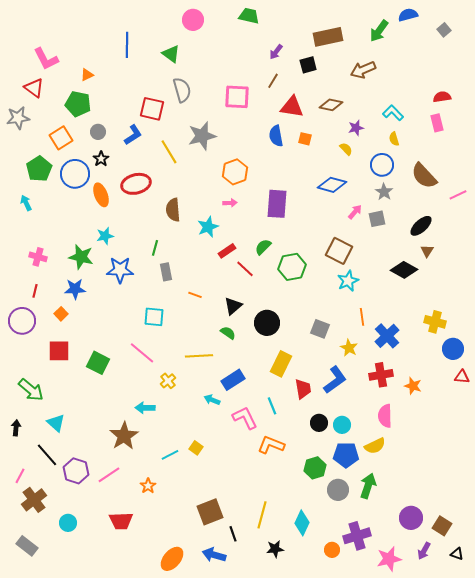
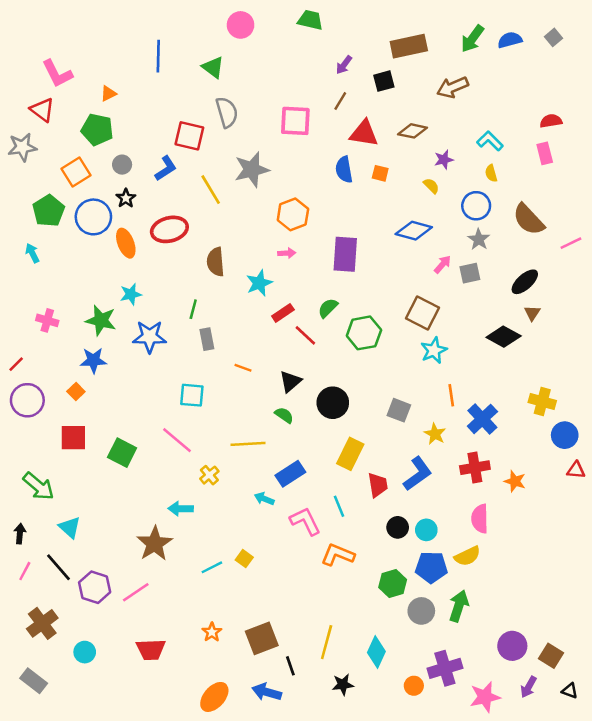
blue semicircle: (408, 15) -> (510, 40), moved
red line: (35, 291) -> (16, 364), moved, turned 32
pink line: (20, 476) -> (25, 571), moved
orange star: (148, 486) -> (212, 632), moved

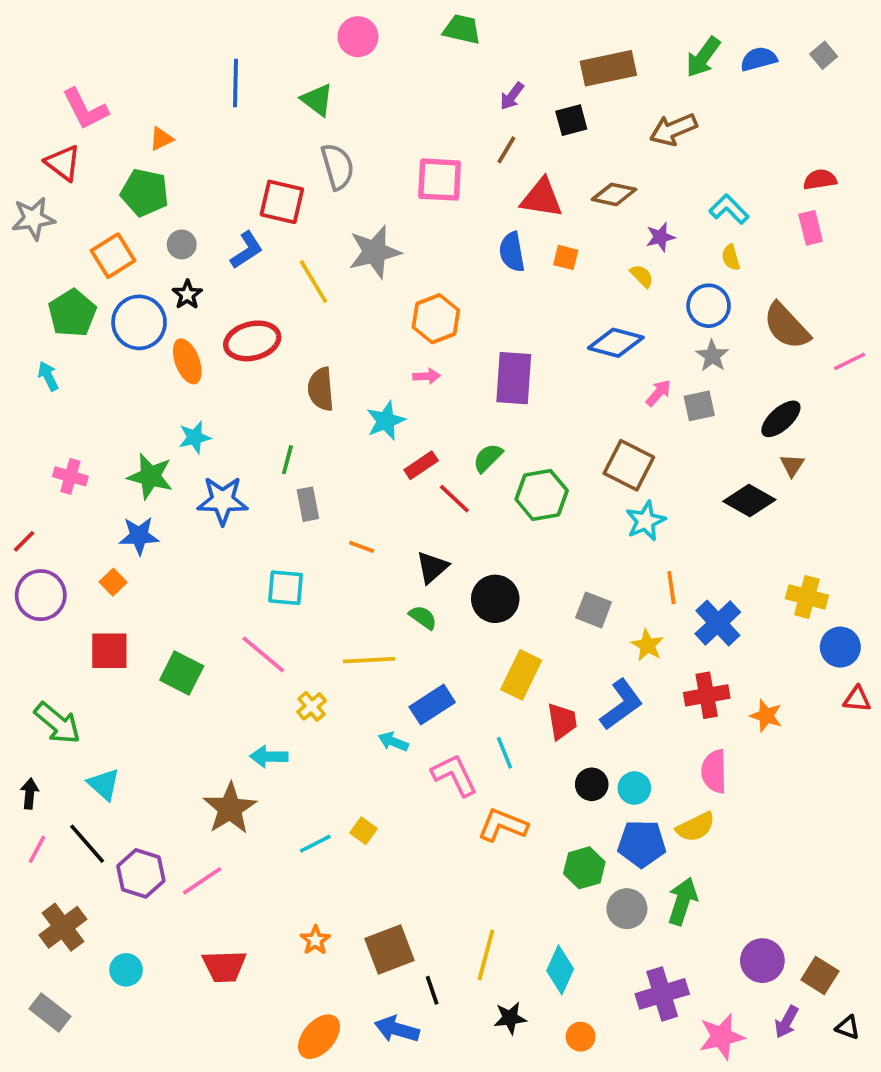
orange circle: (414, 686) -> (581, 1037), moved

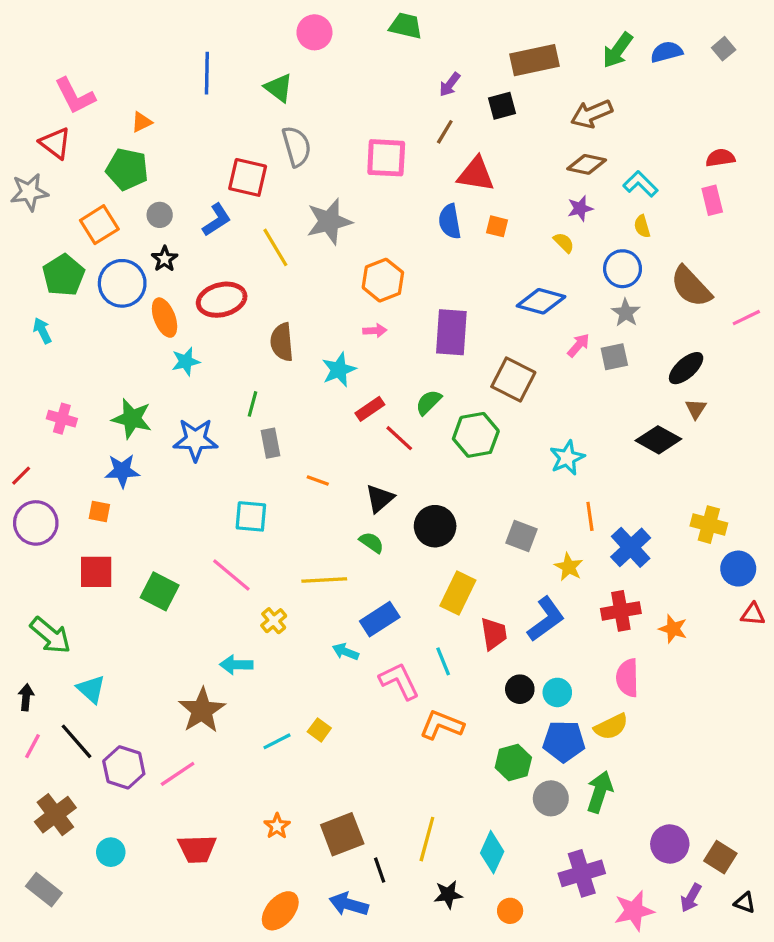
brown diamond: (614, 194) -> (587, 164), moved
cyan star: (195, 437) -> (186, 362), moved
brown square: (629, 465) -> (513, 380), moved
orange square: (113, 582) -> (99, 512), turned -35

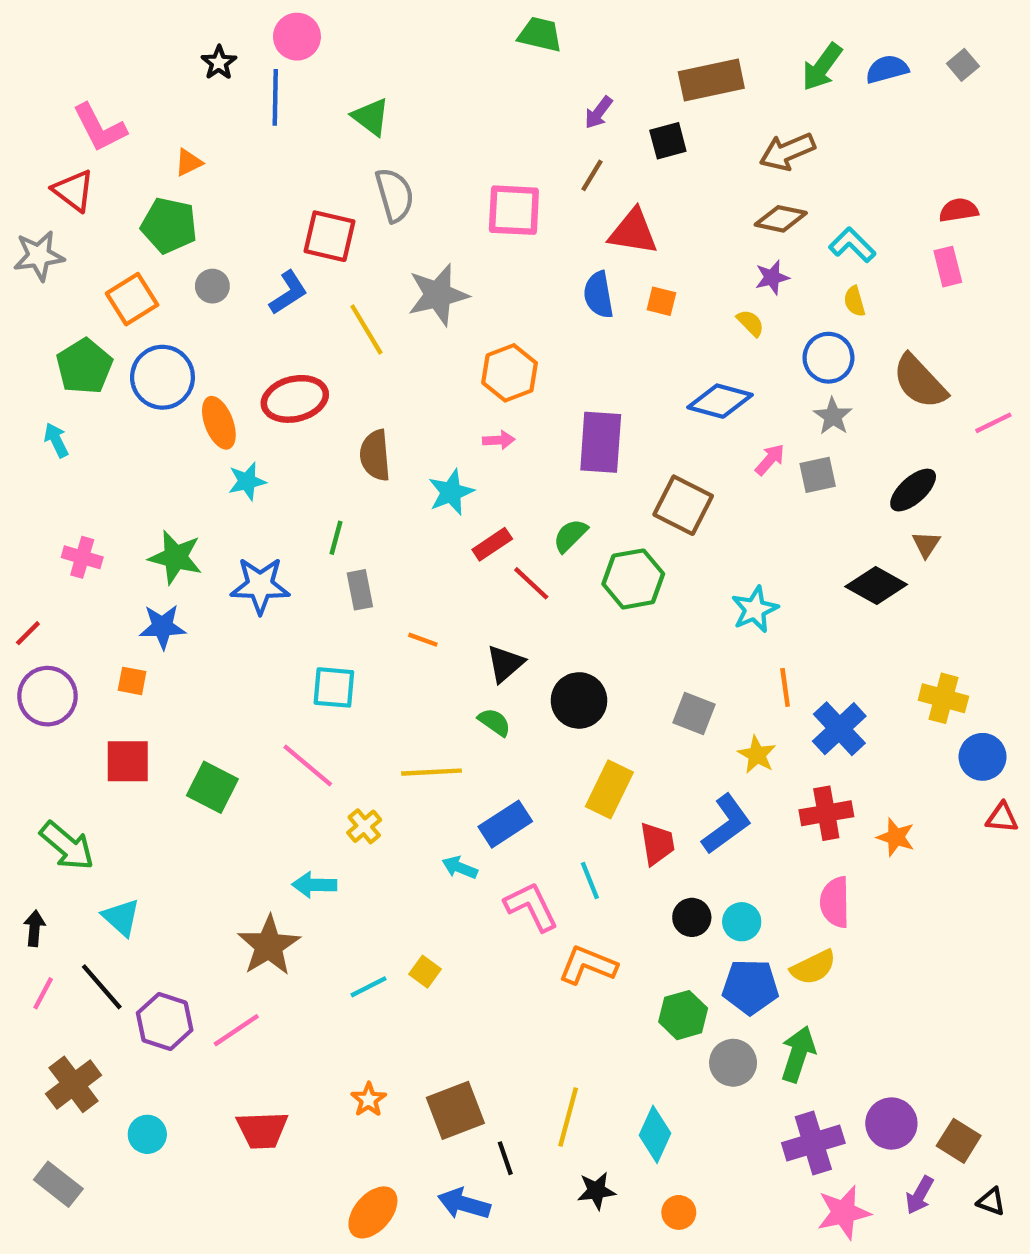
pink circle: (314, 32) -> (297, 37), moved
black star: (165, 259) -> (219, 63), moved
purple cross: (582, 873) -> (813, 1143), moved

